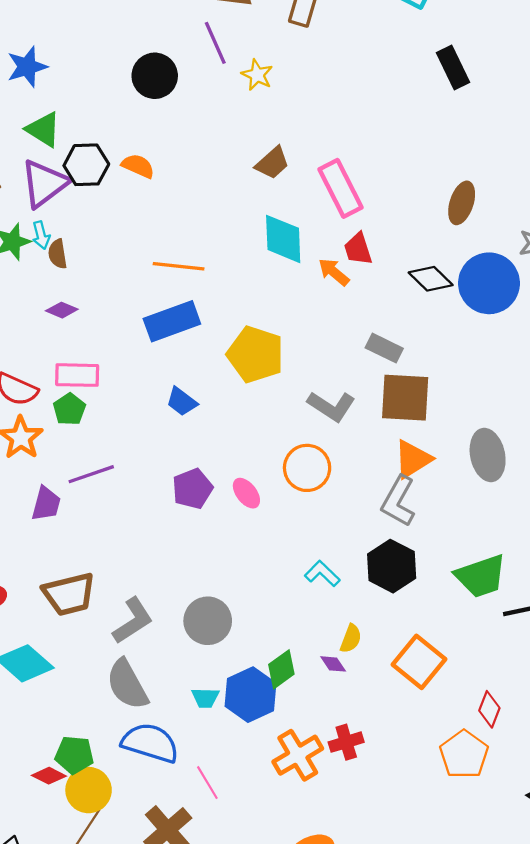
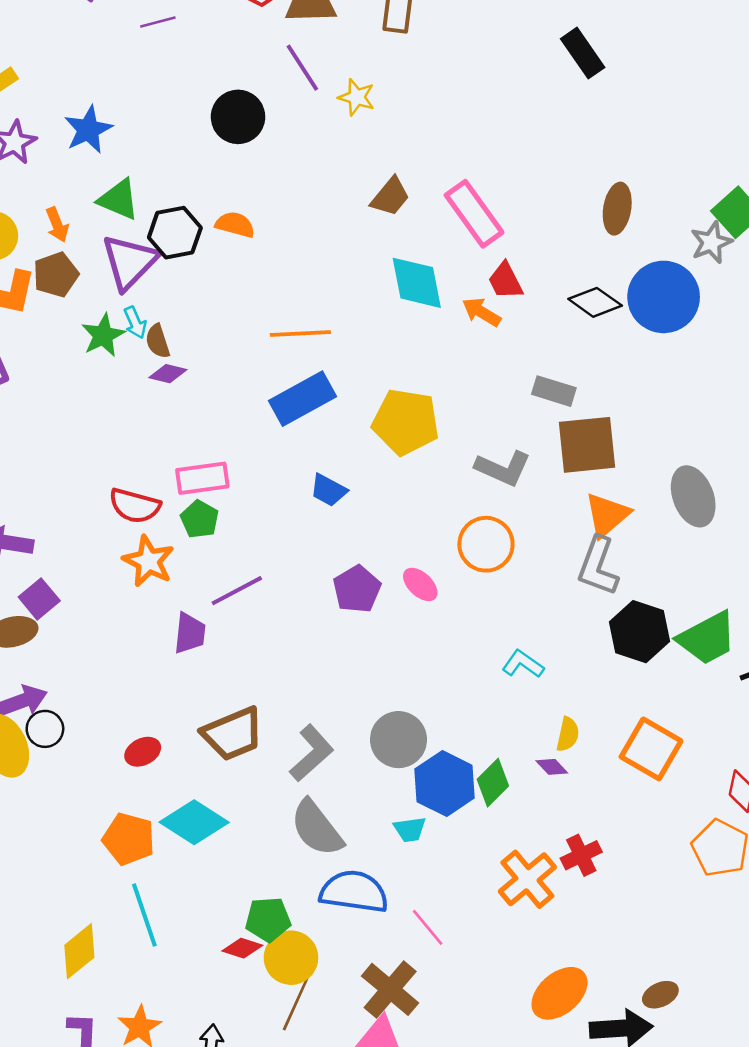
purple diamond: (62, 310) -> (168, 374), moved
black hexagon: (392, 566) -> (640, 632), moved
blue hexagon: (251, 695) -> (445, 783), moved

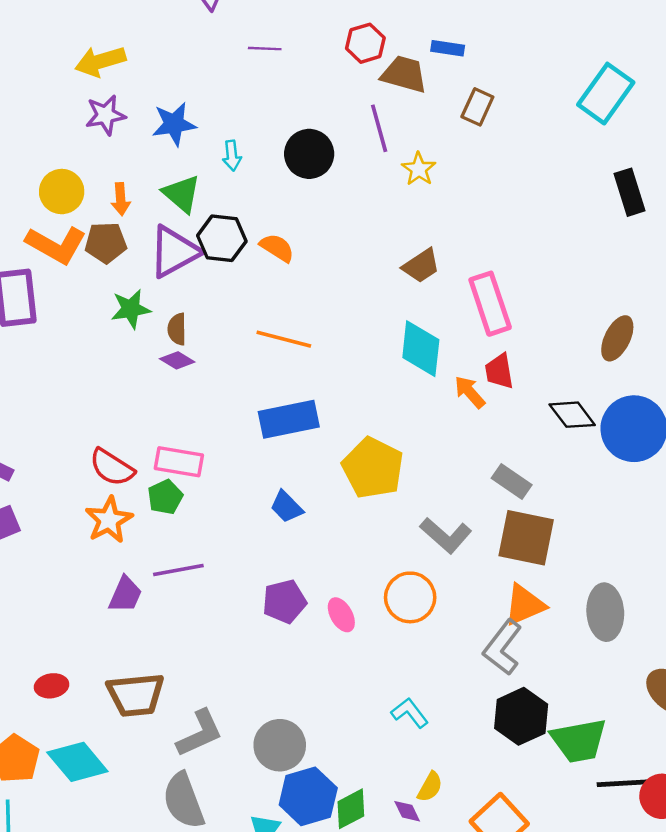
cyan arrow: (135, 322) -> (232, 156), moved
orange line: (300, 334) -> (284, 339), moved

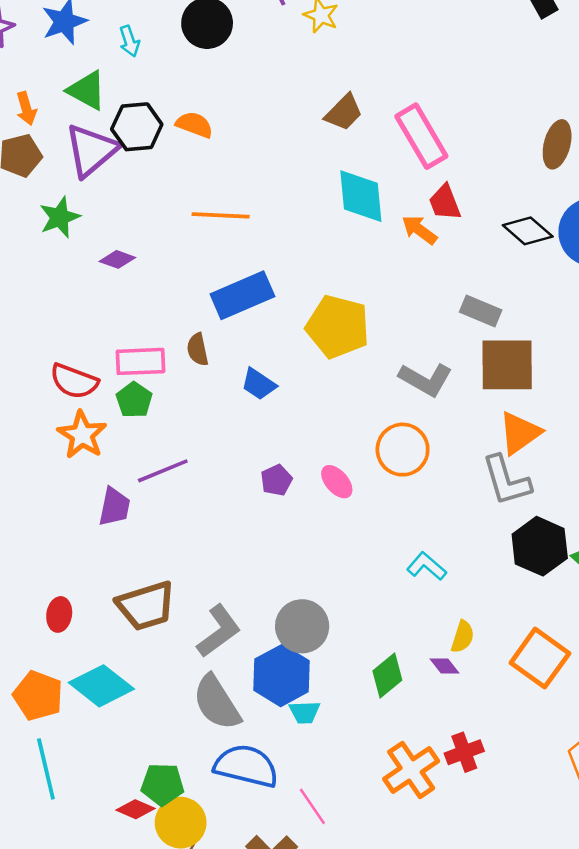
brown semicircle: (177, 329) -> (198, 350), moved
purple pentagon: (284, 601) -> (276, 480), size x0.7
gray L-shape: (503, 647) -> (506, 480), turned -42
red ellipse: (52, 686) -> (59, 614), turned -60
blue hexagon: (308, 796) -> (282, 675), moved

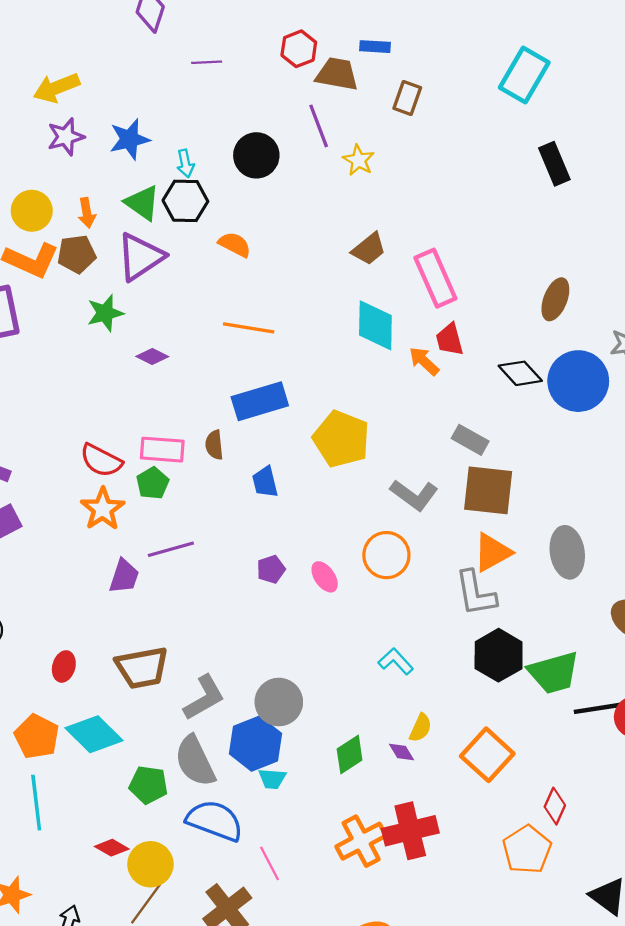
black hexagon: (137, 127) -> (185, 201), moved
blue trapezoid: (259, 384) -> (265, 482), turned 36
red cross: (464, 752) -> (410, 831), size x1.6
green pentagon: (162, 784) -> (148, 785), moved

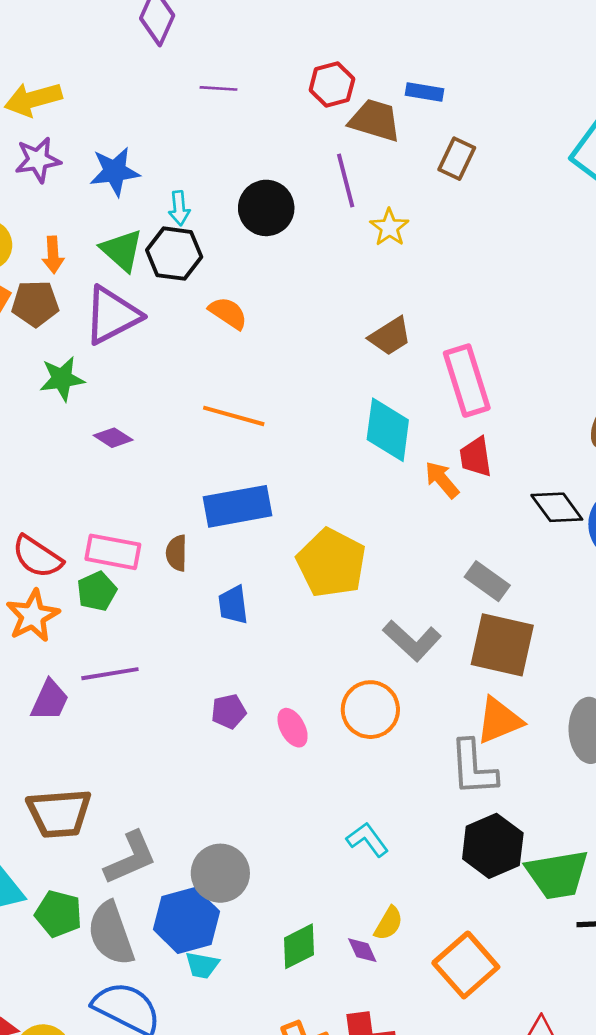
green pentagon: (148, 785) -> (58, 914), moved

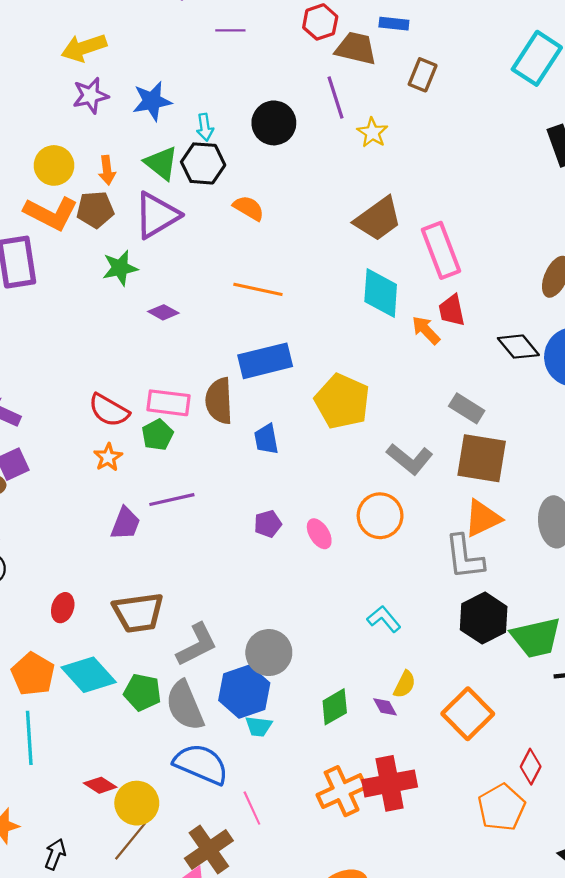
brown trapezoid: (390, 336) -> (378, 219), size x1.4
brown semicircle: (177, 553) -> (219, 401), size x1.6
orange star: (33, 616) -> (108, 457), size x0.7

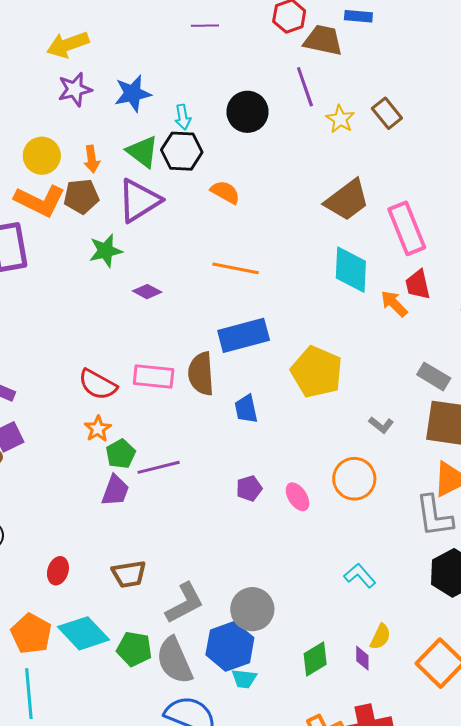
brown rectangle: (423, 75) -> (387, 113), moved, turned -60
green pentagon: (158, 435) -> (121, 454), moved
gray L-shape: (410, 459) -> (381, 425), size x0.6
brown trapezoid: (138, 613) -> (129, 574), size x0.7
purple diamond: (385, 707) -> (362, 658), turned 30

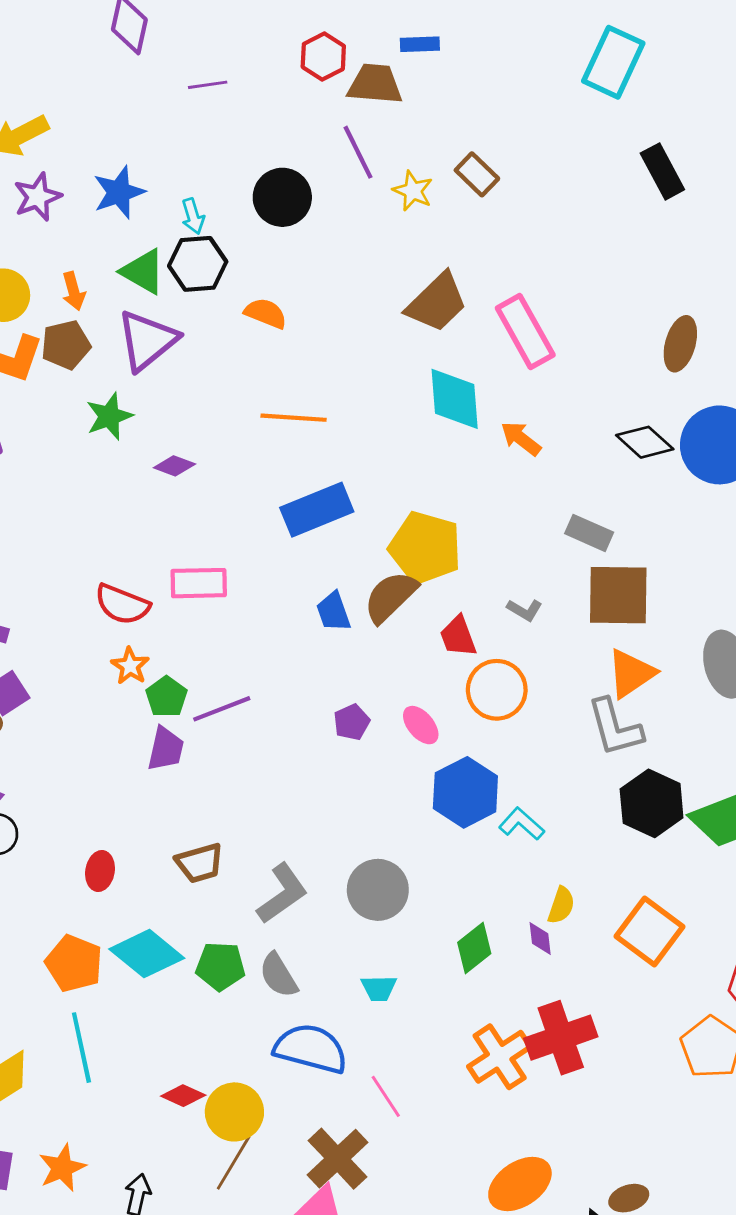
red trapezoid: (418, 285) -> (458, 636), moved
brown semicircle: (201, 374) -> (390, 597), moved, turned 57
blue hexagon: (230, 646) -> (465, 792), moved
gray semicircle: (174, 660) -> (278, 975), size x0.7

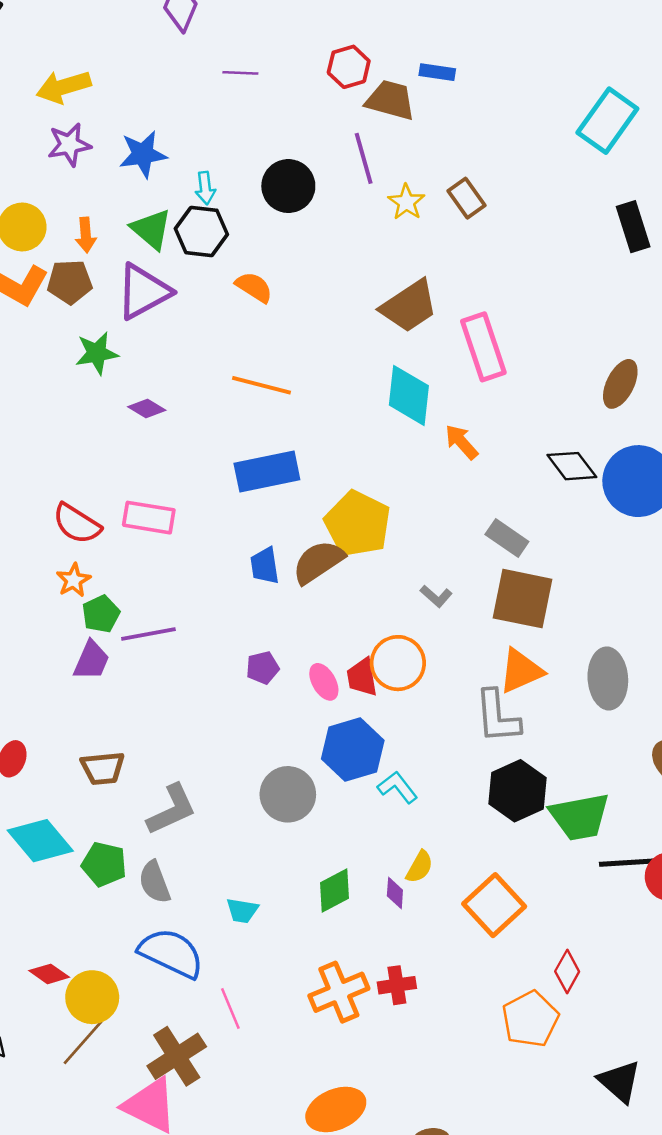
red trapezoid: (458, 636) -> (362, 677), moved
gray circle: (378, 890) -> (288, 794), moved
red cross: (561, 1038) -> (397, 985), size x0.6

